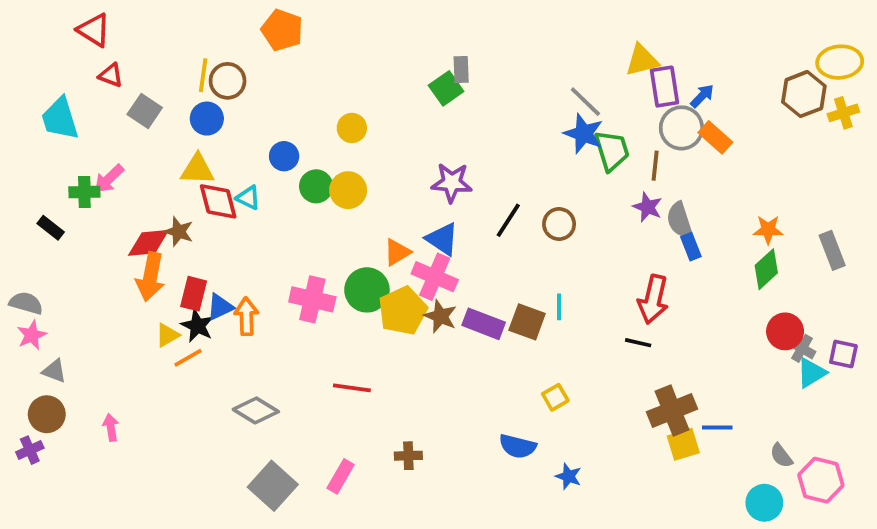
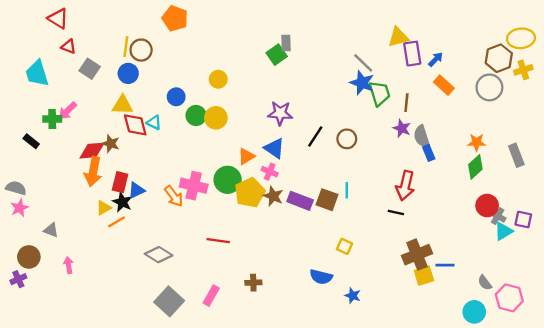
gray circle: (681, 128) -> (489, 87), moved
pink cross: (435, 277) -> (270, 172), size x0.6
orange arrow: (246, 316) -> (174, 196), moved, turned 145
gray triangle: (54, 371) -> (51, 230), moved
yellow square: (555, 397) -> (344, 246), turned -35

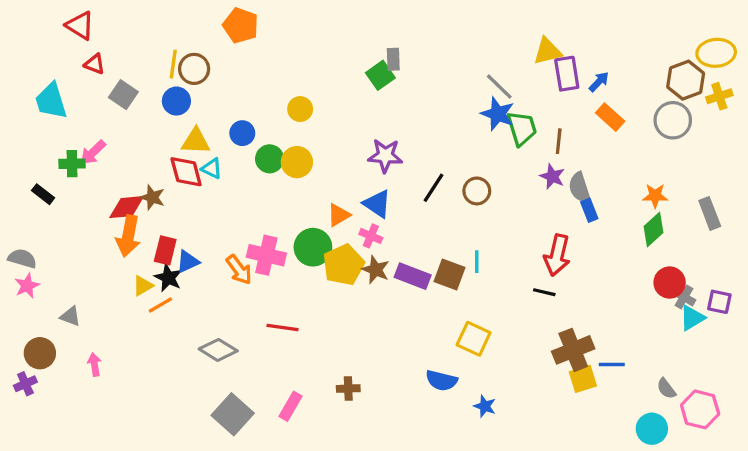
yellow triangle: (122, 105) -> (196, 141), moved
red line: (218, 241) -> (282, 328), moved
yellow square: (344, 246) -> (474, 339), size x1.5

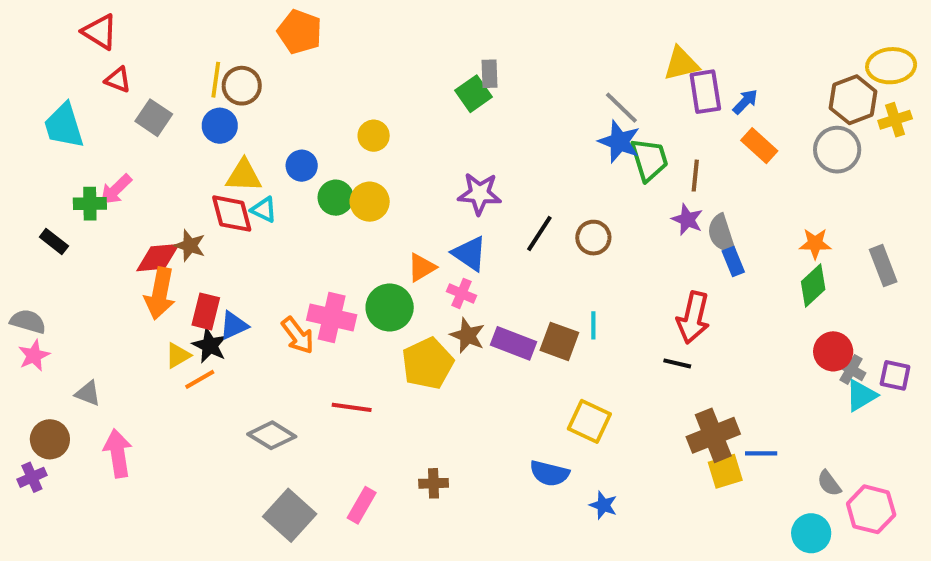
yellow pentagon: (343, 265) -> (428, 363), moved
pink arrow: (95, 364) -> (118, 453), size x1.6

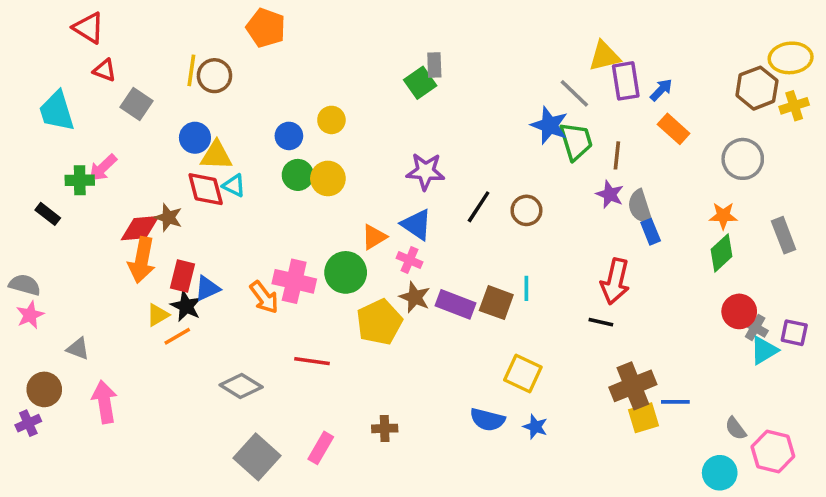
gray line: (621, 108) -> (574, 93), moved
blue circle: (220, 126) -> (195, 138), moved
gray circle: (837, 150) -> (743, 159), moved
blue circle: (302, 166) -> (289, 136), moved
blue star: (603, 505) -> (535, 427), moved

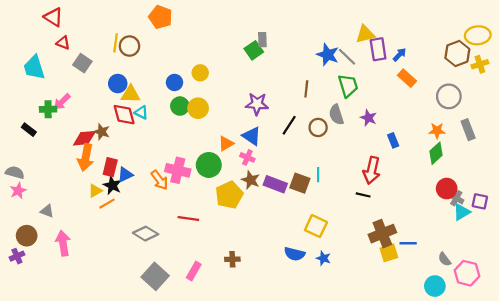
blue star: (550, 125) -> (328, 55), moved
brown line: (617, 155) -> (306, 89), moved
gray semicircle: (640, 207) -> (336, 115), moved
gray rectangle: (784, 235) -> (468, 130), moved

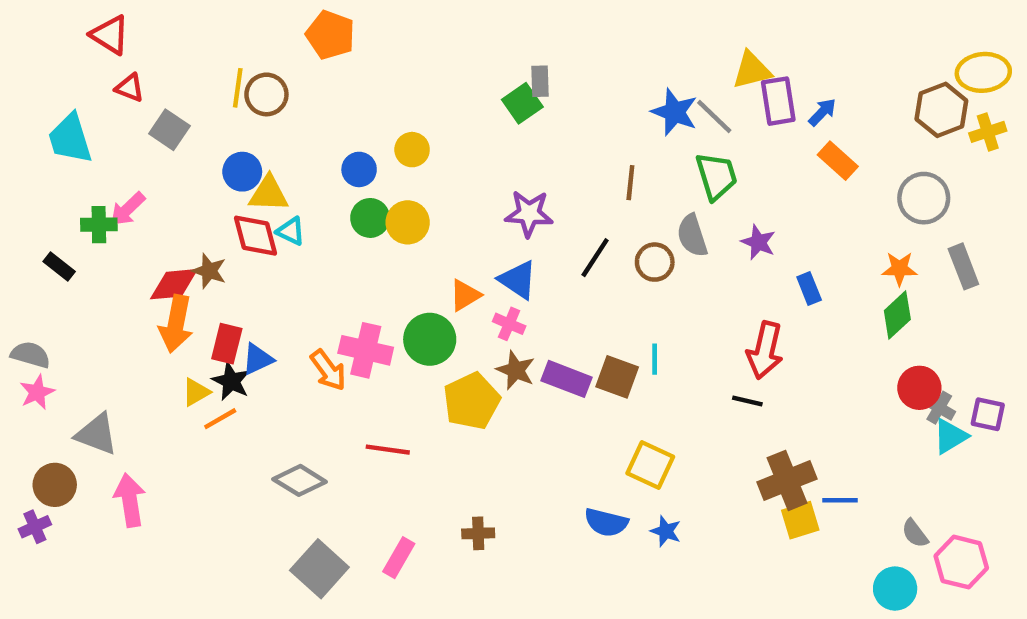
gray triangle: (47, 211) -> (97, 434), size x1.5

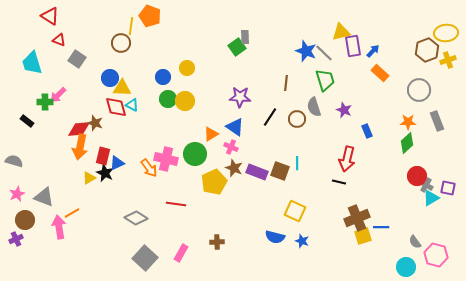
yellow line: (238, 88) -> (131, 26), moved
pink star: (37, 392) -> (17, 194), moved
orange line: (220, 419) -> (72, 213), moved

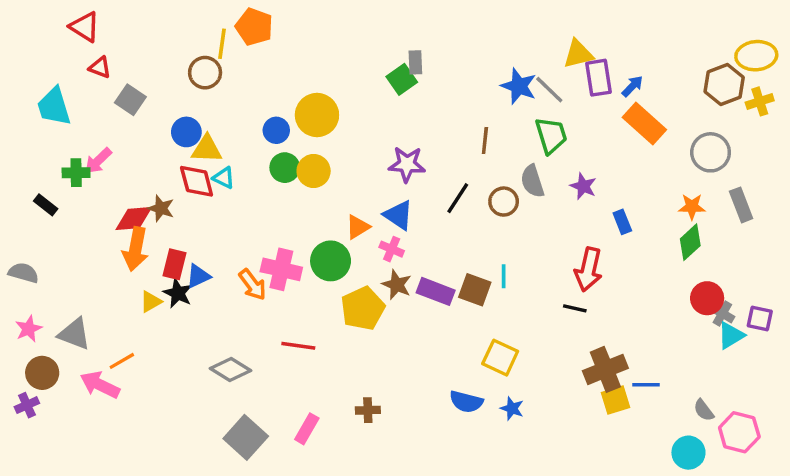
yellow circle: (187, 68) -> (317, 115), size x1.6
orange rectangle: (380, 73) -> (644, 123), size x1.4
pink arrow: (59, 227) -> (100, 385), turned -55

